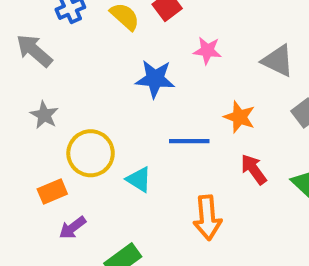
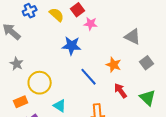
pink star: (207, 51) -> (91, 24), moved
blue line: (189, 141) -> (89, 77), turned 48
cyan triangle: (139, 179) -> (60, 106), moved

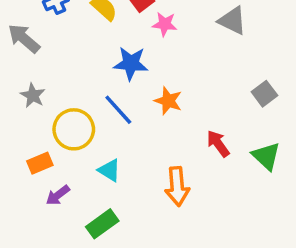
gray triangle: (133, 37) -> (232, 21), moved
orange star: (114, 65) -> (168, 101), moved
blue line: (89, 77) -> (118, 110), moved

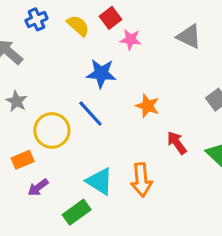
orange star: (168, 101) -> (147, 106), moved
cyan triangle: (109, 170) -> (100, 181), moved, size x1.4

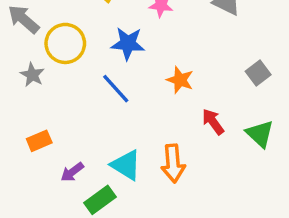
yellow circle: (52, 130) -> (65, 43), moved
purple arrow: (38, 187) -> (72, 172), moved

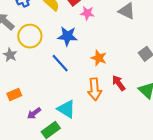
orange arrow: (173, 163) -> (95, 89), moved

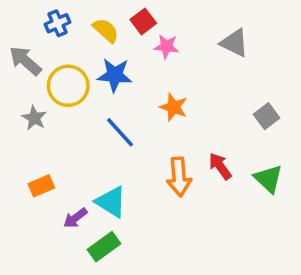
blue star: (67, 36) -> (115, 75), moved
orange star: (99, 58) -> (174, 107), moved
cyan triangle: (66, 109) -> (111, 202), moved

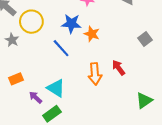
blue star: (115, 75) -> (71, 24), moved
green triangle: (268, 179) -> (144, 100), moved, turned 42
purple arrow: (75, 218) -> (35, 97), turned 80

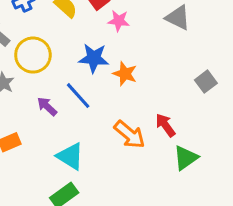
orange arrow: (95, 74) -> (130, 134), turned -45
purple arrow: (35, 97) -> (47, 106), moved
green triangle: (144, 100) -> (186, 158), moved

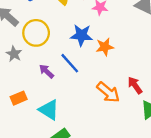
orange star: (125, 74) -> (105, 47), turned -30
cyan triangle: (70, 156) -> (49, 110), moved

